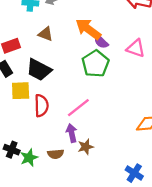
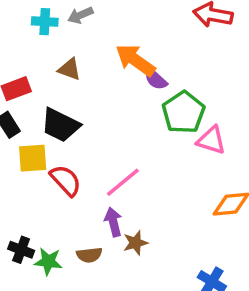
pink triangle: (136, 48) -> (211, 140), moved
green pentagon: (95, 64) -> (184, 112), moved
red semicircle: (41, 106) -> (66, 180), turned -40
green star: (29, 158) -> (48, 261), turned 30

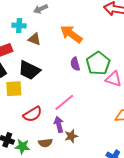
cyan cross: (45, 22) -> (19, 26), moved
purple semicircle: (156, 79) -> (75, 64), moved, turned 32
red semicircle: (66, 180) -> (33, 114), moved, turned 102

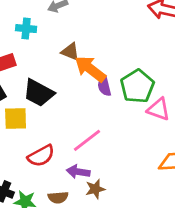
orange arrow: (71, 34) -> (90, 69), moved
brown triangle: (34, 39) -> (70, 52), moved
purple arrow: (59, 124) -> (78, 172), turned -70

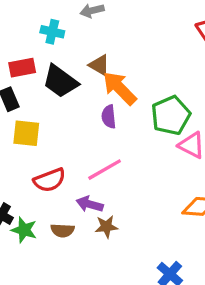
purple semicircle: (104, 86) -> (109, 117), moved
black trapezoid: (39, 93) -> (60, 81), moved

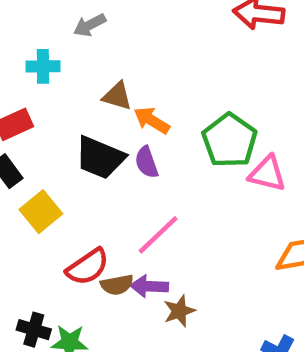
black trapezoid: (60, 81) -> (100, 158), moved
orange arrow: (119, 88) -> (152, 120), size x0.7
yellow square: (26, 133) -> (41, 212), turned -32
brown semicircle: (62, 230) -> (117, 285), moved

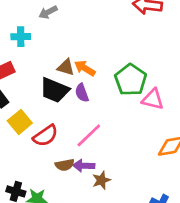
brown triangle: (117, 96) -> (66, 67), moved
red semicircle: (88, 267) -> (45, 136), moved

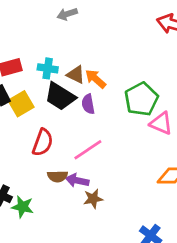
cyan cross: (21, 37) -> (48, 68), moved
yellow square: (20, 122) -> (21, 104), moved
red semicircle: (45, 136) -> (43, 142), turned -45

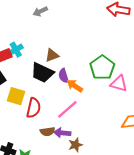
cyan cross: (48, 68) -> (16, 50), moved, turned -32
brown triangle: (76, 75) -> (52, 55), turned -40
orange arrow: (96, 79) -> (75, 86), moved
yellow square: (21, 104) -> (16, 96), moved, turned -36

